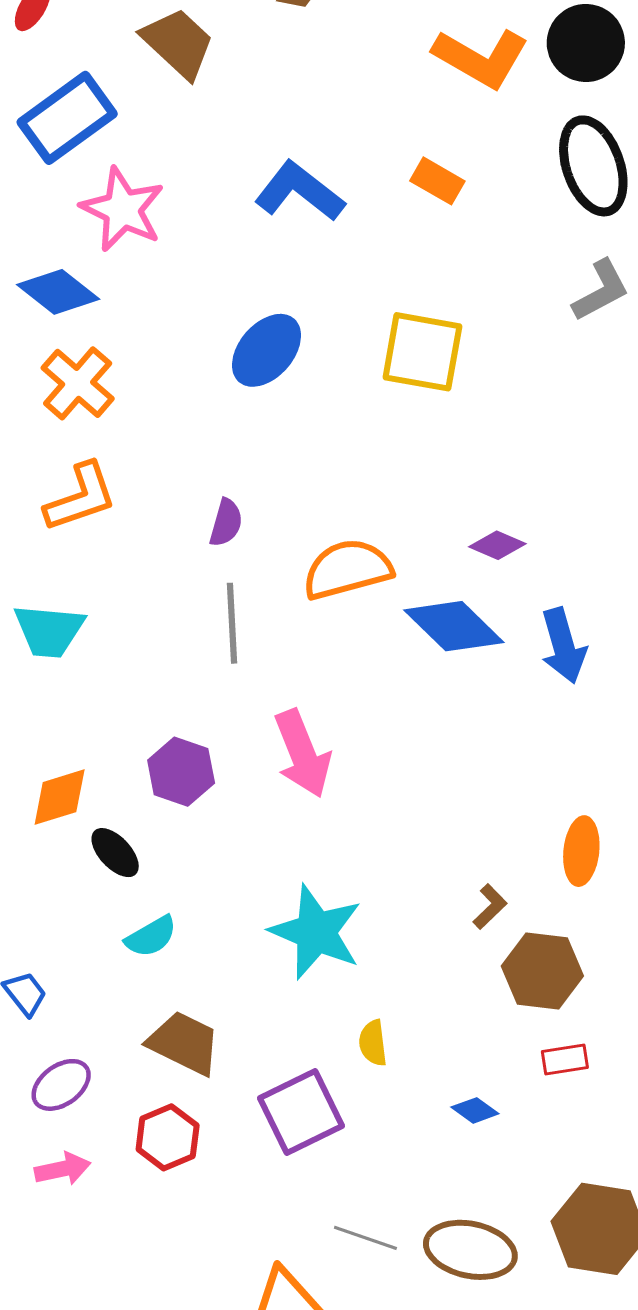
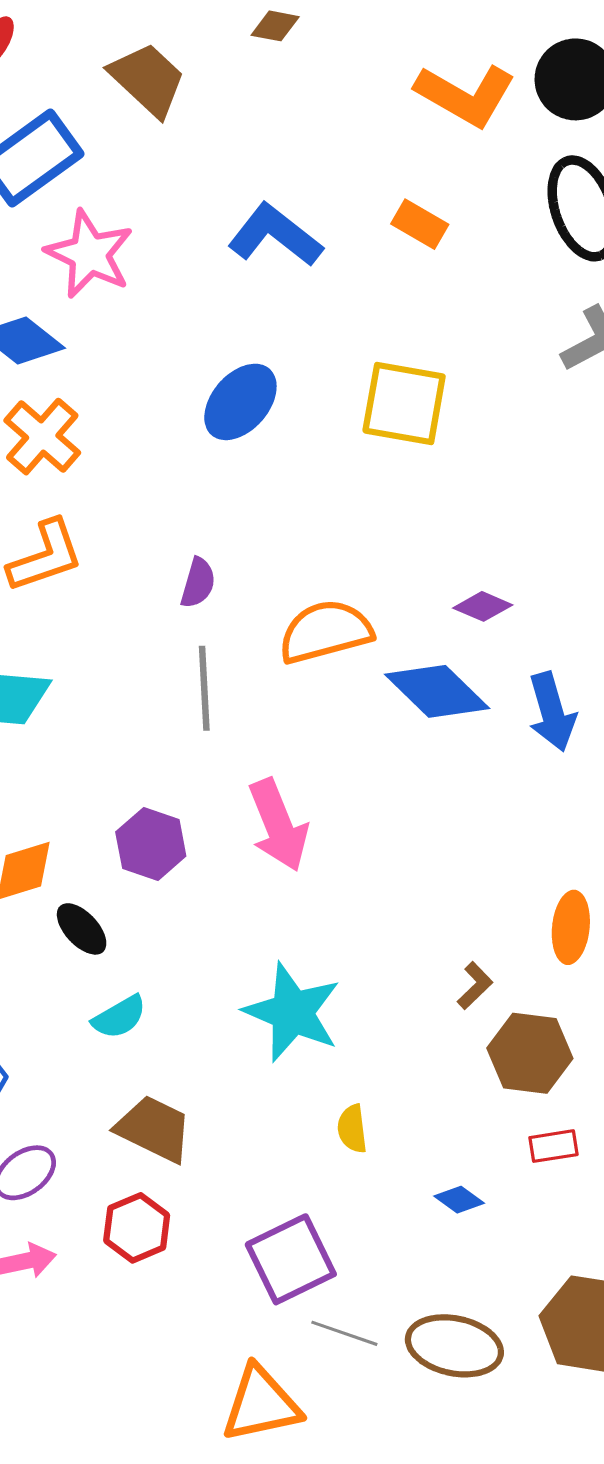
purple square: (301, 1112) -> (291, 1259), moved

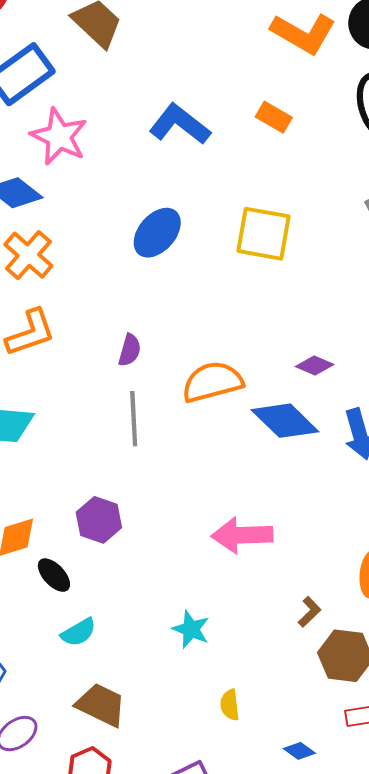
pink arrow: (278, 825) -> (242, 535), moved, turned 110
cyan star: (292, 1012) -> (191, 629), size x0.6

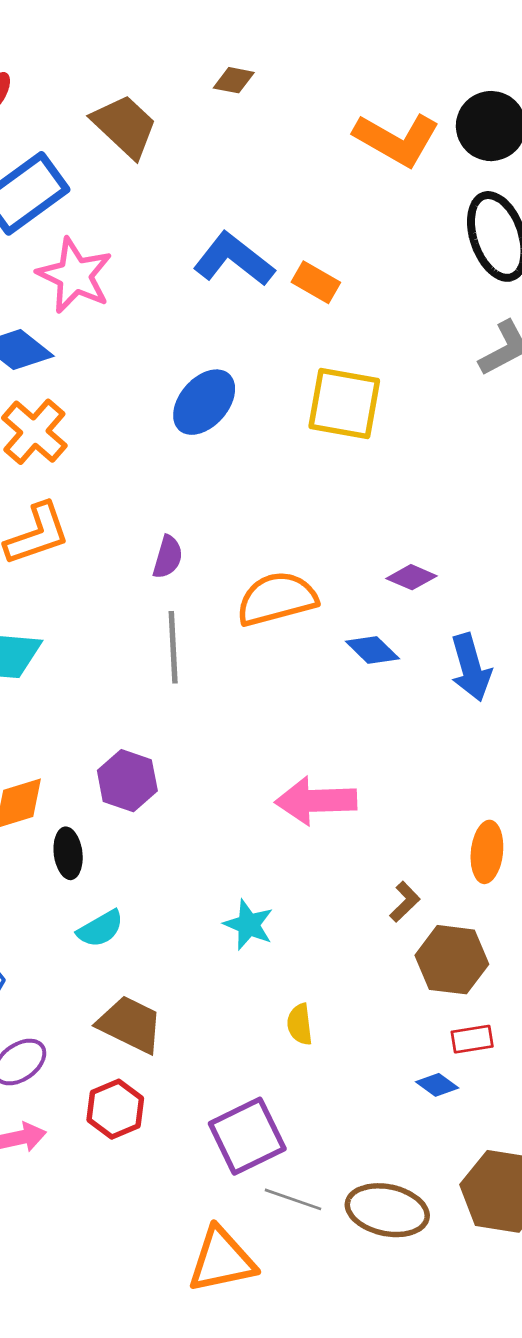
orange rectangle: (274, 117) -> (316, 282), moved
blue diamond: (285, 421) -> (372, 650), size x0.6
black ellipse: (54, 575) -> (68, 853), turned 36
blue diamond: (299, 751) -> (437, 1085), moved

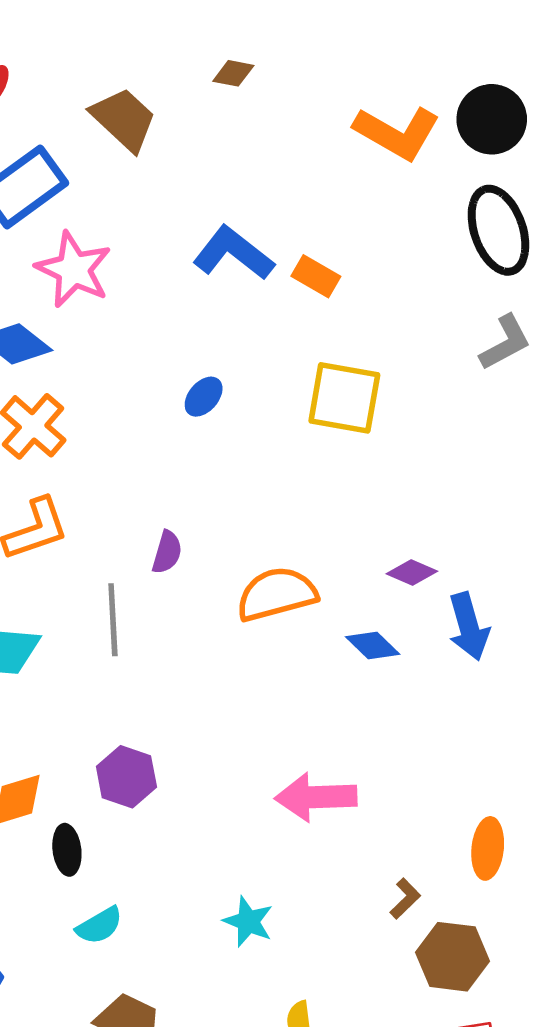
blue ellipse: (204, 402) -> (204, 397), size x0.6
gray line: (173, 647) -> (113, 620), moved
blue arrow: (471, 667) -> (469, 627), moved

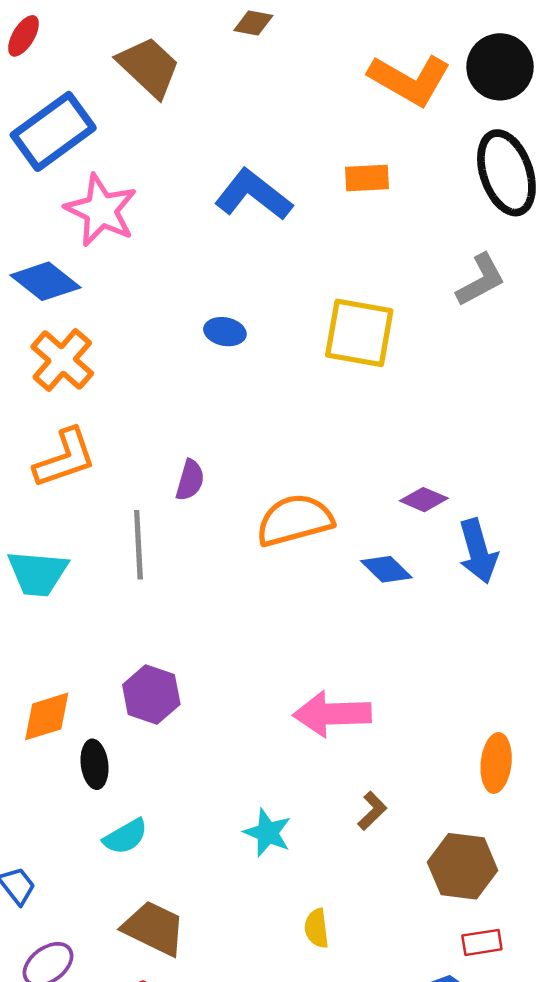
orange rectangle: (316, 276) -> (367, 178), moved, turned -33
gray L-shape: (505, 342) -> (481, 280), moved
blue ellipse: (204, 397) -> (225, 332), turned 60
brown L-shape: (405, 898) -> (372, 811), moved

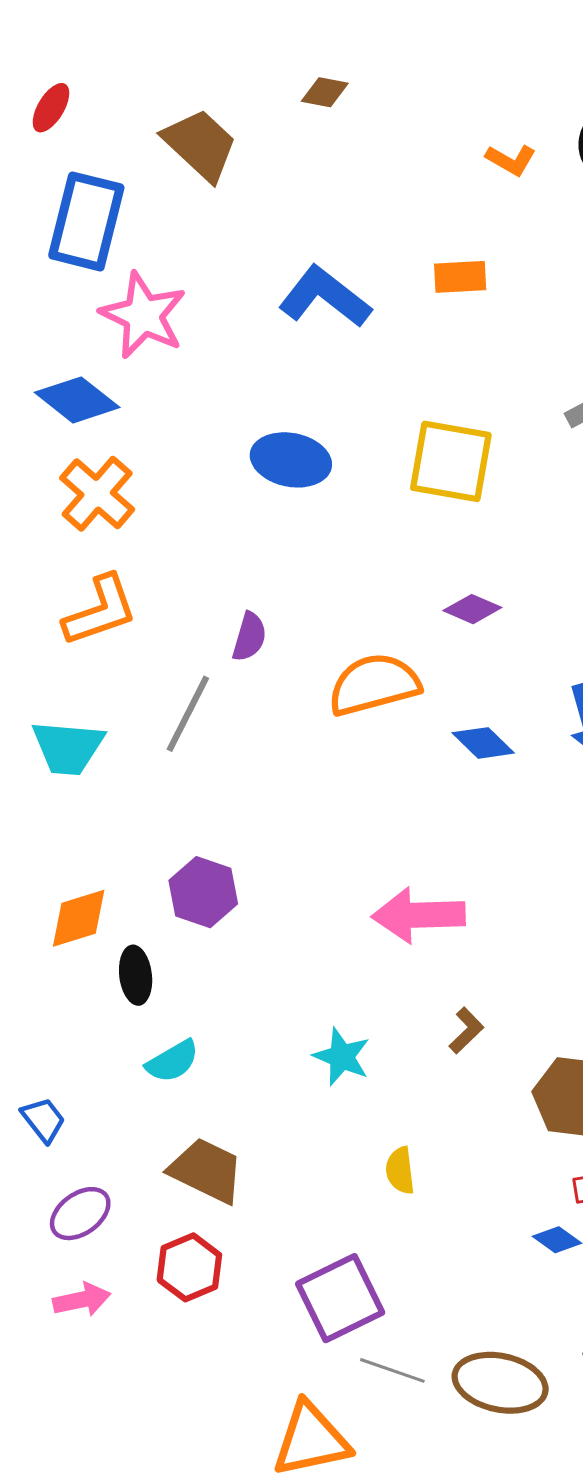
orange L-shape: (410, 80) -> (511, 160), size x0.5
blue rectangle: (53, 131) -> (86, 221), turned -40
blue ellipse: (225, 332) -> (291, 460), size x1.6
purple diamond: (424, 500) -> (472, 609), moved
gray line: (138, 545) -> (188, 714), turned 30

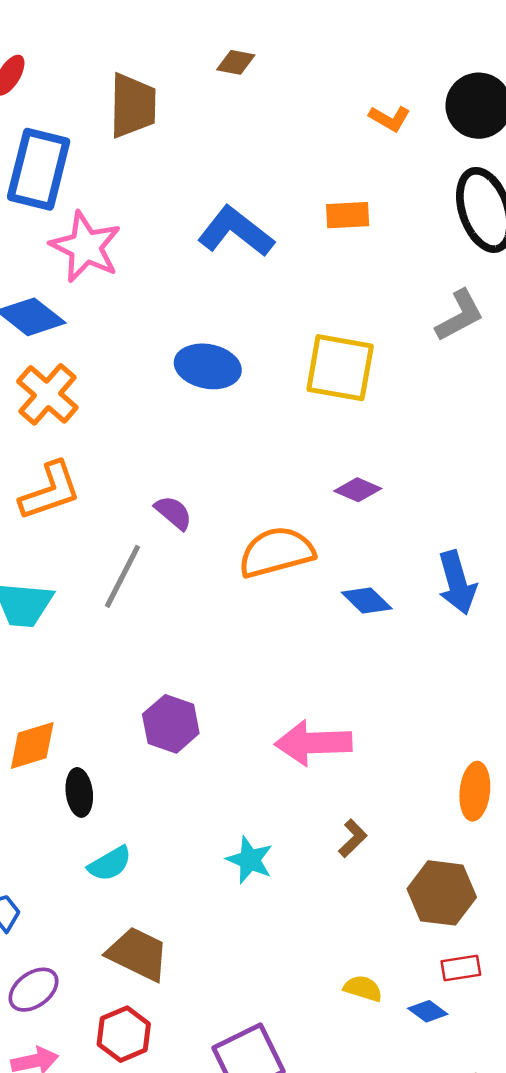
brown trapezoid: (200, 145) -> (133, 106), turned 48
purple semicircle: (249, 637) -> (173, 513), turned -66
purple hexagon: (203, 892) -> (171, 724), moved
yellow semicircle: (400, 1170) -> (363, 988), moved, turned 114

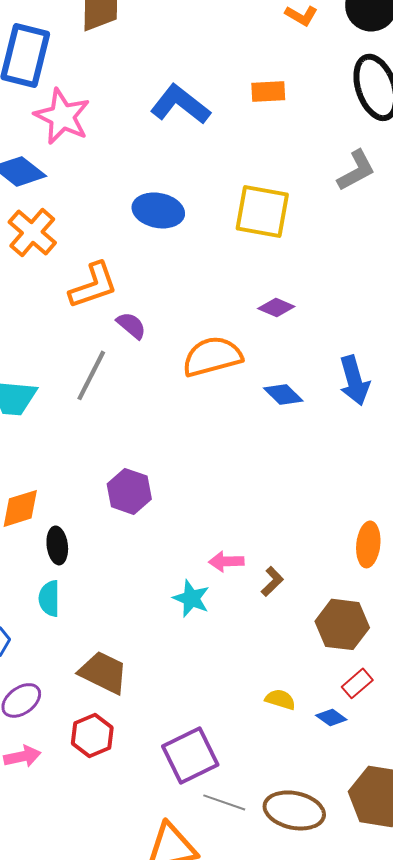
orange L-shape: (50, 491) -> (93, 285), moved
pink arrow: (313, 743) -> (226, 561), moved, size x0.6
cyan semicircle: (110, 864) -> (49, 598), moved, turned 120
red rectangle: (461, 968) -> (357, 683), turned -32

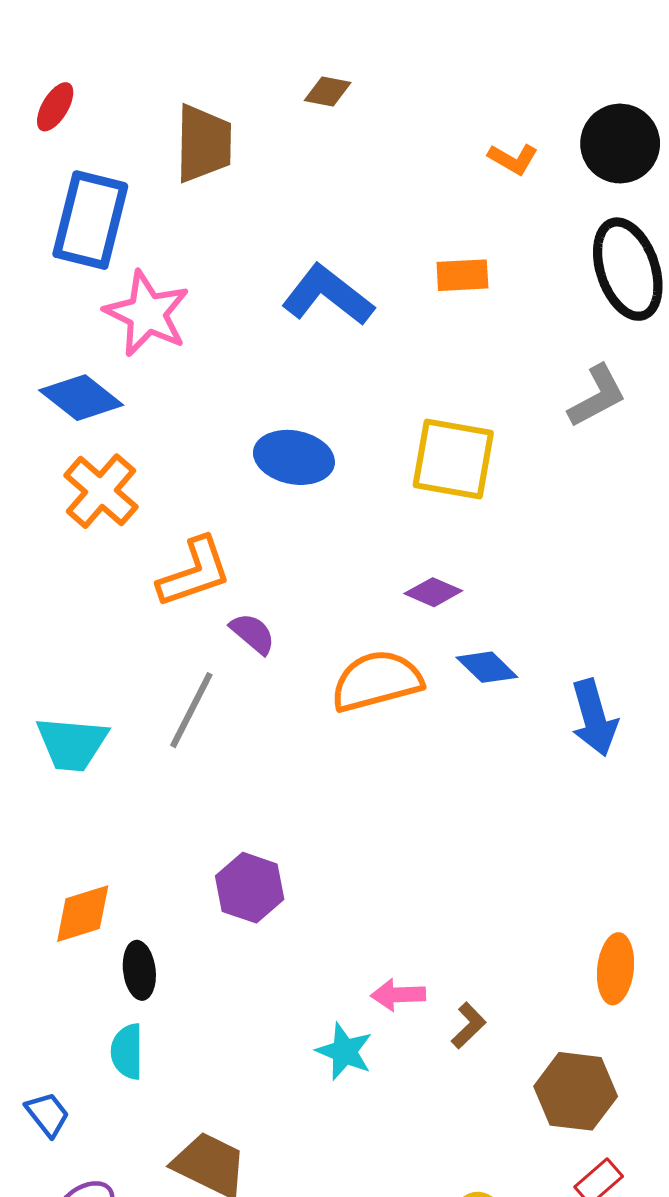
purple diamond: (276, 307) -> (433, 592), moved
blue diamond: (283, 394) -> (487, 667), moved

